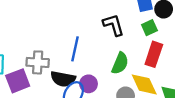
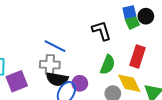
green square: (149, 28) -> (132, 22), moved
blue line: (75, 49) -> (55, 46), moved, turned -75
gray cross: (38, 62) -> (50, 65), moved

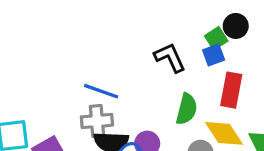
blue square: (129, 12) -> (214, 55), moved

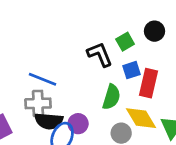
green square: (216, 38) -> (125, 42), moved
blue square: (214, 55) -> (131, 70), moved

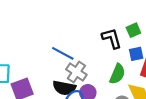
gray cross: (38, 103) -> (76, 72), moved, turned 30

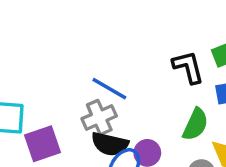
gray cross: (76, 72) -> (99, 117), moved, turned 30

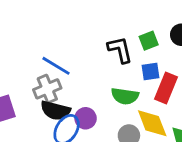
green semicircle: (195, 124) -> (125, 96), turned 72

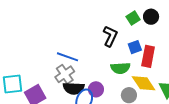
green square: (149, 41) -> (133, 18), moved
black L-shape: (120, 50) -> (110, 36), turned 50

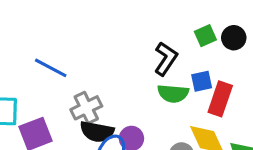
blue line: (67, 57) -> (51, 68), moved
green semicircle: (120, 68) -> (173, 93), moved

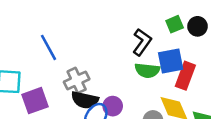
blue line: (51, 68) -> (49, 47), turned 32
blue square: (202, 81) -> (171, 61), size x1.5

